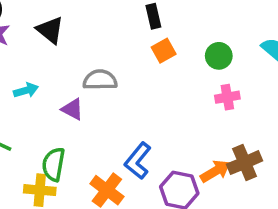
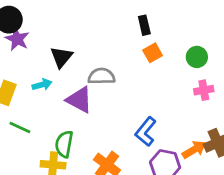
black triangle: (50, 30) -> (61, 57), moved, turned 30
purple triangle: (72, 109) -> (79, 100), size x1.5
blue L-shape: (138, 161) -> (146, 132), moved

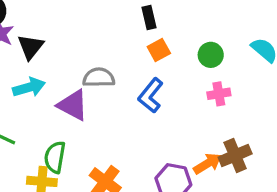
black triangle: (61, 57) -> (31, 47), moved
cyan arrow: (42, 85) -> (29, 87), size x1.4
blue L-shape: (146, 132) -> (151, 95), moved

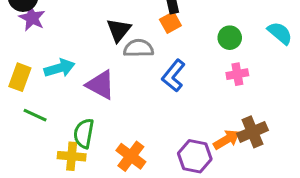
black triangle: (31, 47) -> (119, 30), moved
orange square: (159, 50) -> (170, 22), moved
gray semicircle: (99, 78) -> (138, 48), moved

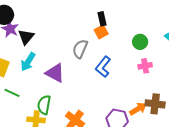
black triangle: (119, 30) -> (26, 37), moved
gray semicircle: (138, 48) -> (80, 49), turned -66
cyan arrow: (59, 68) -> (28, 62), turned 138
brown cross: (253, 132) -> (155, 104), turned 30

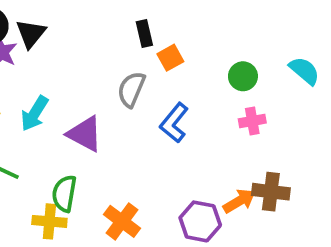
black rectangle: (102, 19) -> (144, 33), moved
black triangle: (26, 37) -> (31, 33), moved

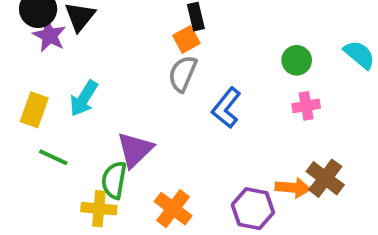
orange square: (170, 58) -> (186, 39), moved
purple triangle: (85, 134) -> (135, 150), moved, turned 48
brown cross: (271, 192) -> (325, 178), turned 30
orange arrow: (239, 201) -> (293, 188), turned 36

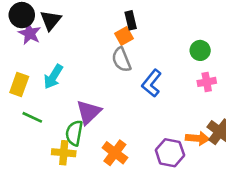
gray semicircle: (183, 74) -> (121, 60), turned -45

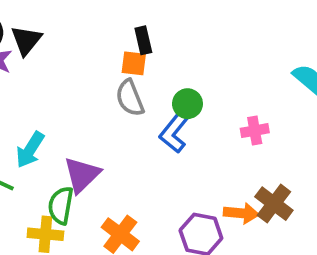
orange square: (124, 36) -> (134, 63), turned 36
green circle: (200, 50) -> (187, 104), moved
cyan arrow: (53, 77) -> (30, 150), moved

